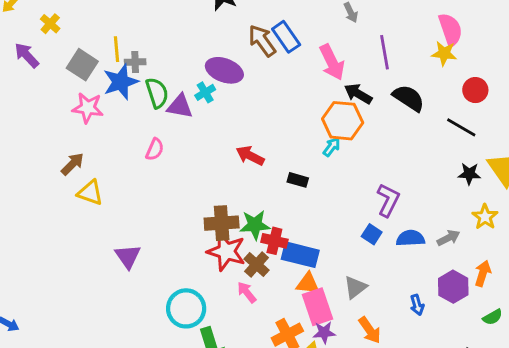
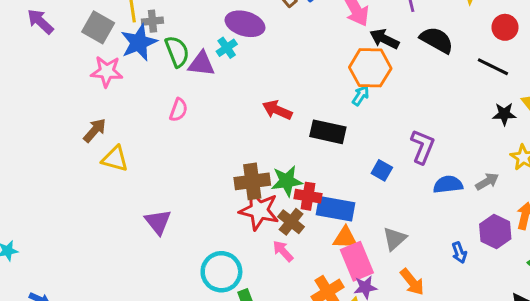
black rectangle: (298, 180) -> (328, 132), size x1.6
blue square: (372, 234) -> (382, 170), moved

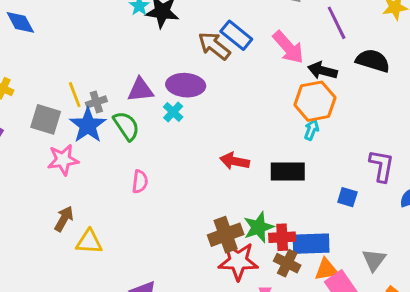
purple triangle: (202, 64) -> (141, 90), moved
brown cross: (291, 222) -> (287, 263), moved

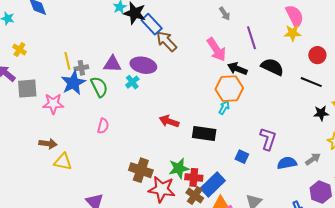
blue rectangle: (236, 35) -> (152, 24), moved
gray square: (46, 119) -> (27, 89), moved, turned -30
brown arrow: (64, 219) -> (48, 144), turned 60
brown cross: (226, 235) -> (141, 170), moved, turned 30
blue rectangle: (311, 244) -> (213, 185), turned -50

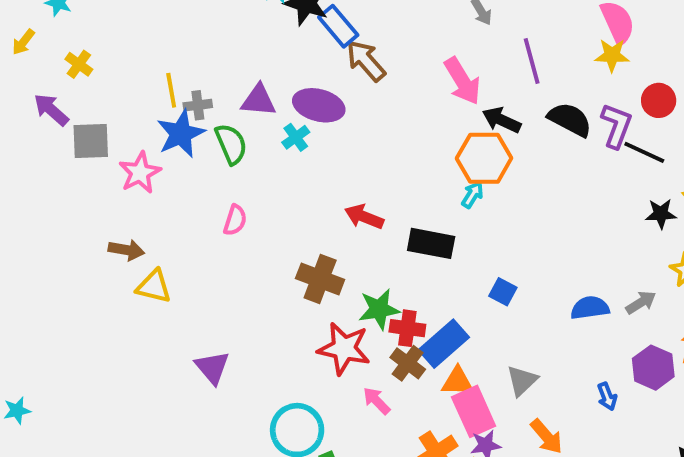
pink star: (53, 104) -> (140, 173), turned -30
purple L-shape: (268, 139) -> (616, 126), moved
brown cross: (141, 170) -> (320, 279), moved

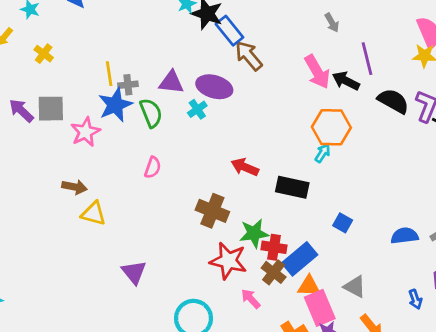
purple arrow: (51, 110) -> (21, 111), moved
black arrow: (502, 120) -> (346, 81), moved
gray triangle: (522, 381) -> (355, 287), turned -50

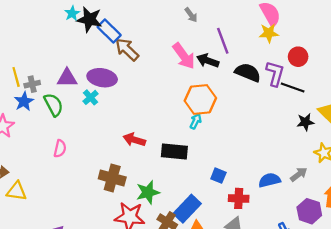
blue star: (115, 105) -> (24, 101), size x0.7
red cross: (274, 247) -> (239, 198), moved

